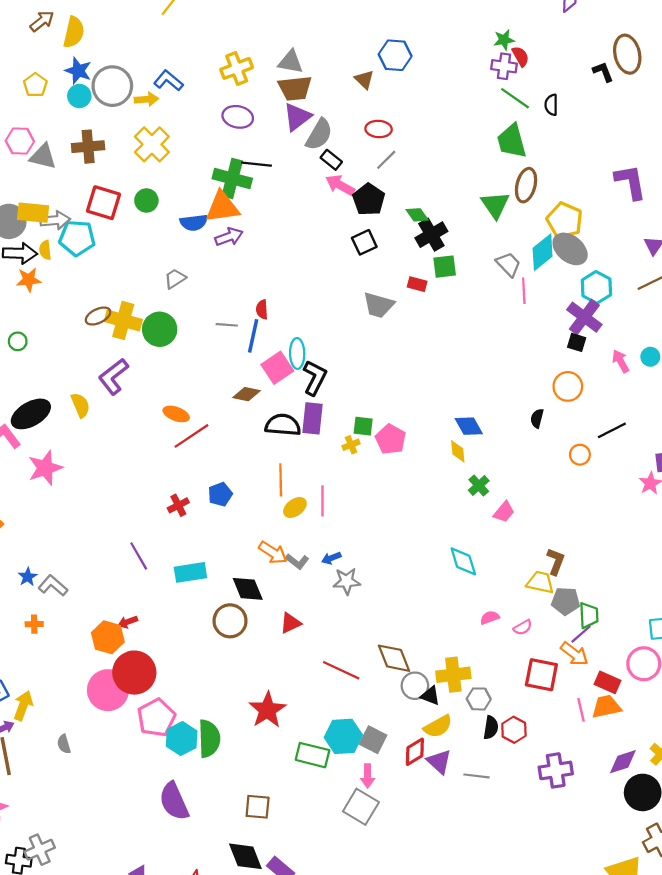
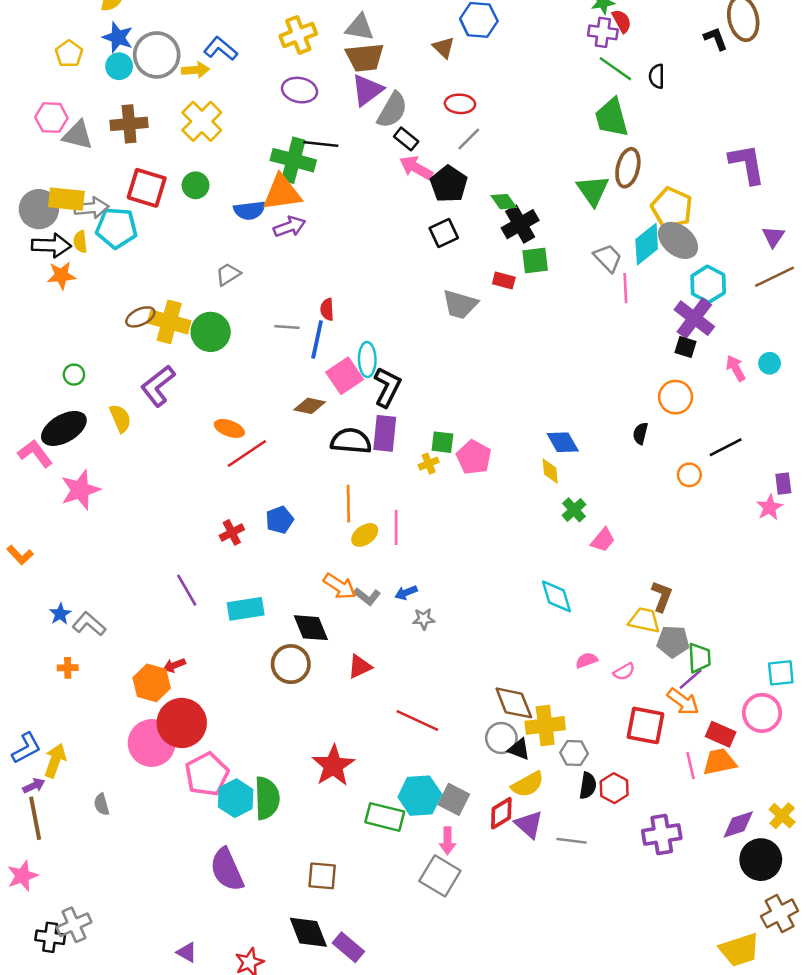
green circle: (18, 341) -> (74, 375), moved
gray star: (347, 581) -> (424, 619), size x0.7
brown diamond: (394, 658) -> (514, 703), moved

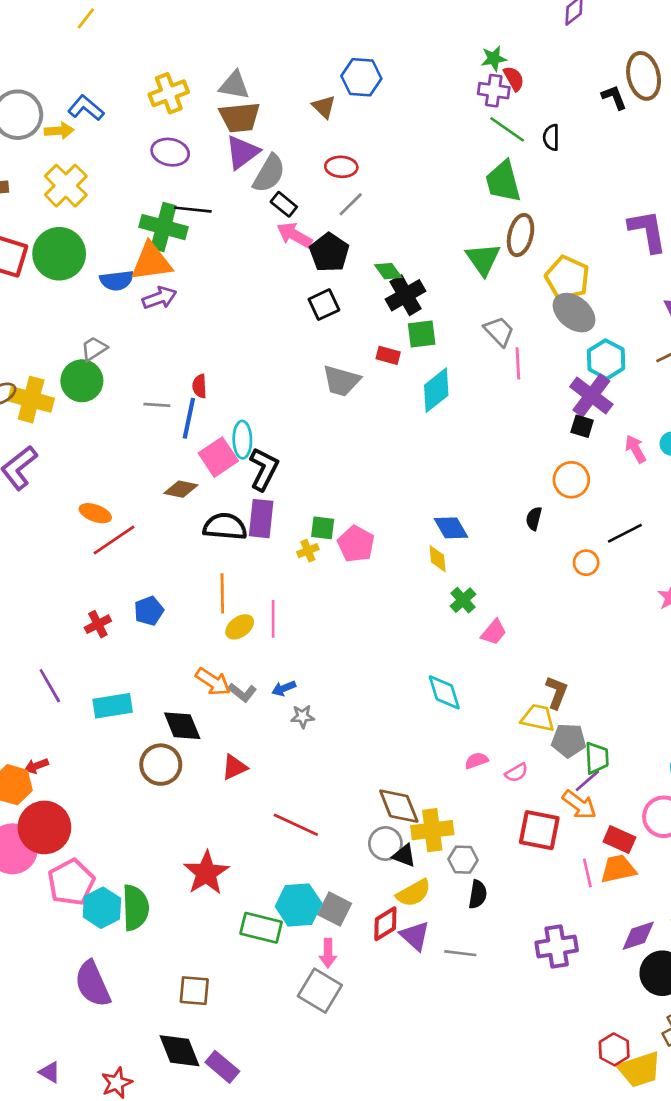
green circle: (196, 185) -> (59, 254), size x1.8
cyan diamond: (647, 244) -> (436, 390), moved
green circle: (211, 332) -> (82, 381), moved
red hexagon: (614, 788) -> (614, 1049), moved

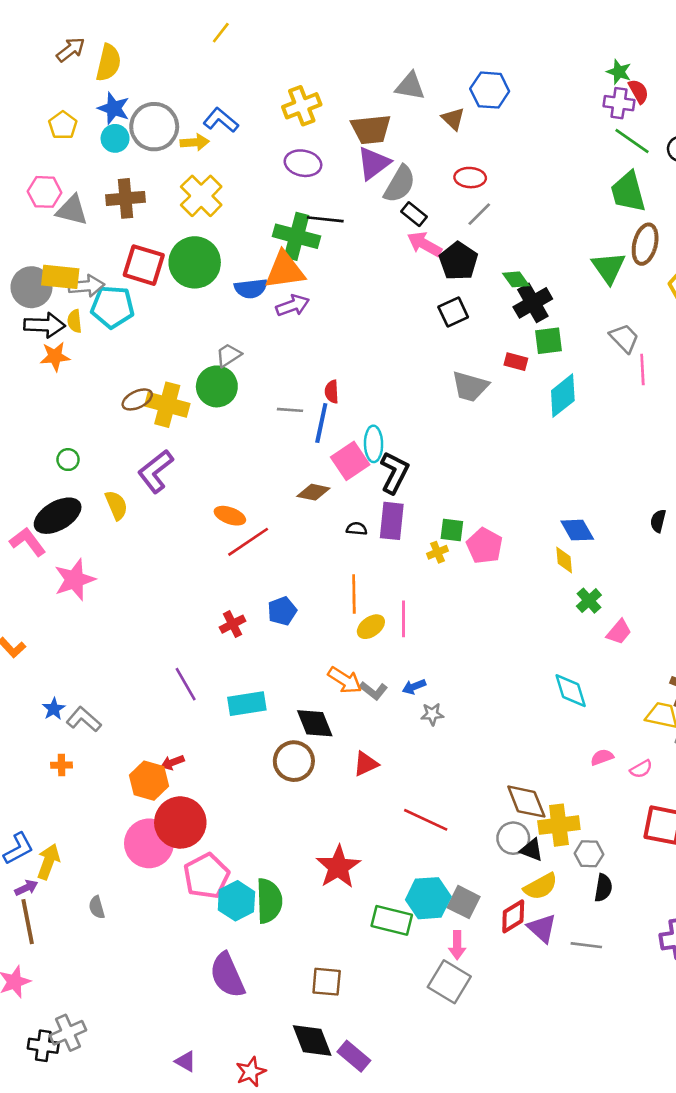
green star: (494, 59) -> (619, 72), turned 30
gray triangle: (234, 85) -> (410, 86), moved
black semicircle: (225, 527) -> (357, 529), size x0.5

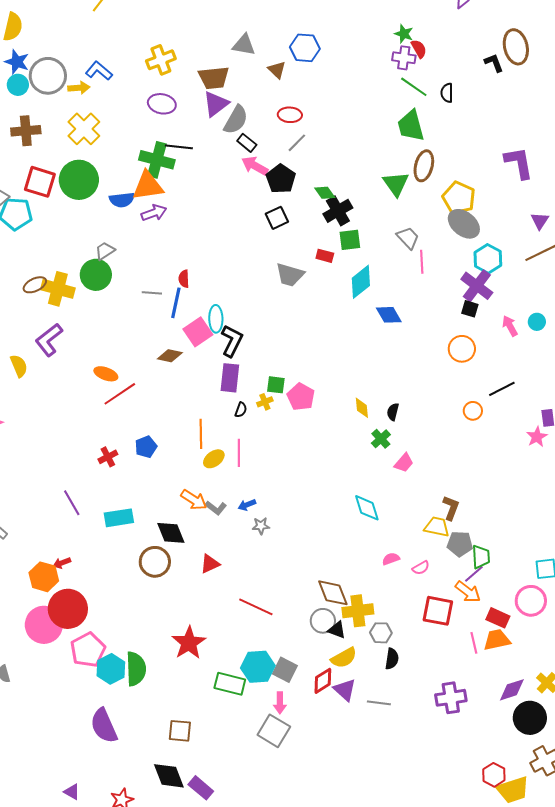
black semicircle: (658, 521) -> (393, 412), moved
black semicircle: (357, 529) -> (241, 410), moved, turned 105
blue diamond: (577, 530) -> (389, 315), moved

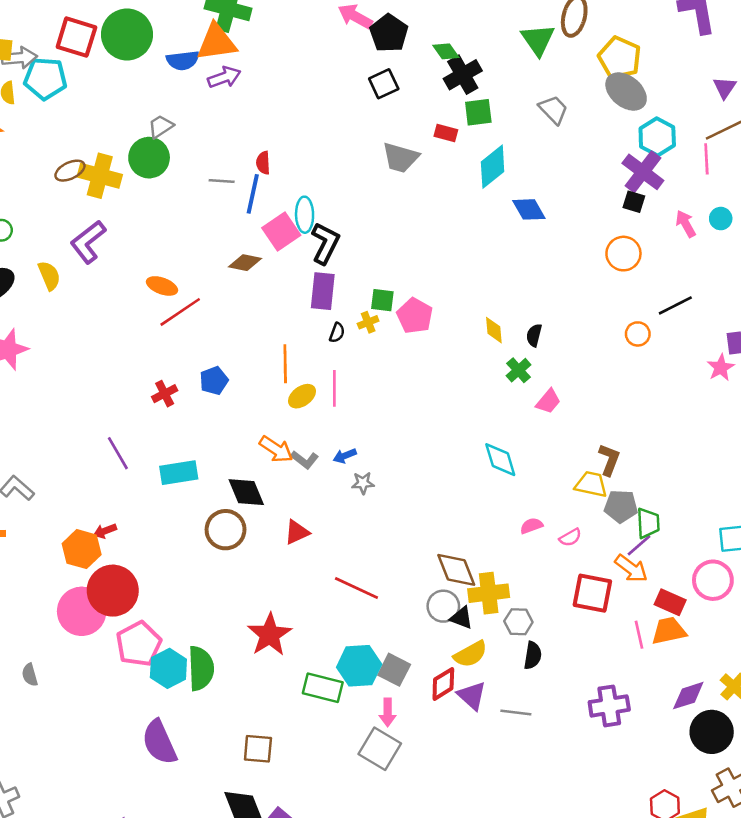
pink line: (422, 262) -> (706, 159), moved

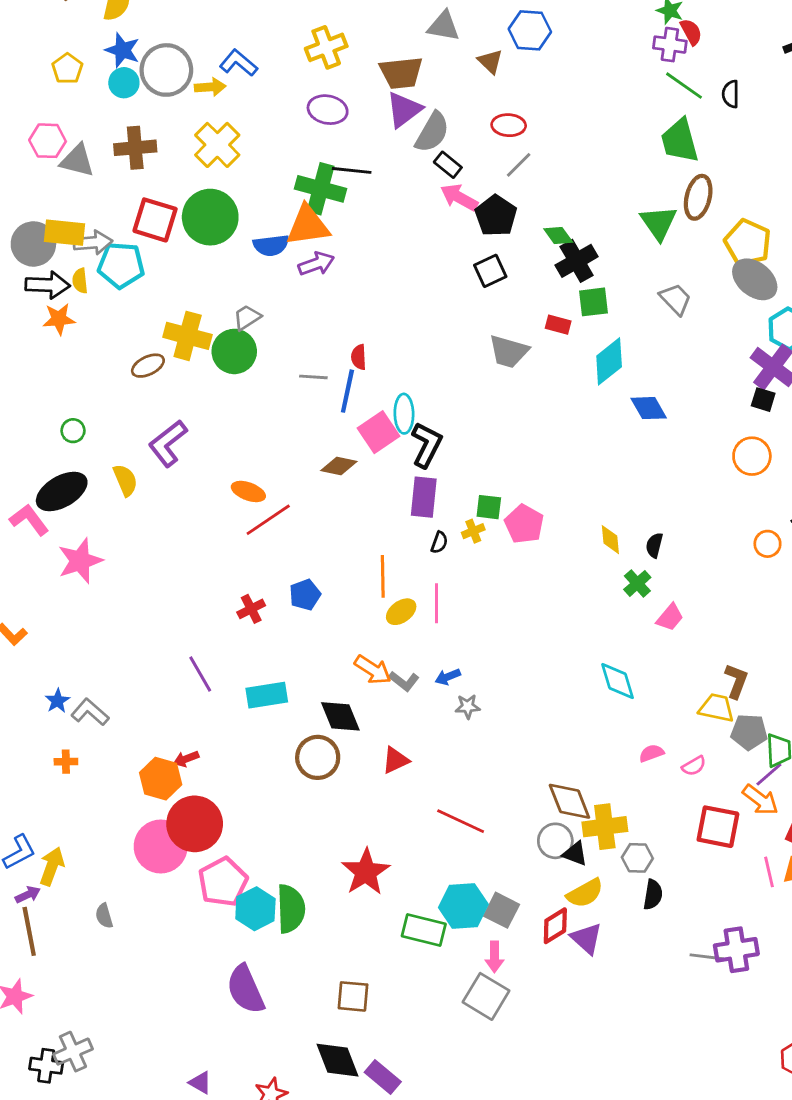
yellow cross: (100, 176) -> (188, 336), moved
gray line: (516, 712) -> (707, 957), moved

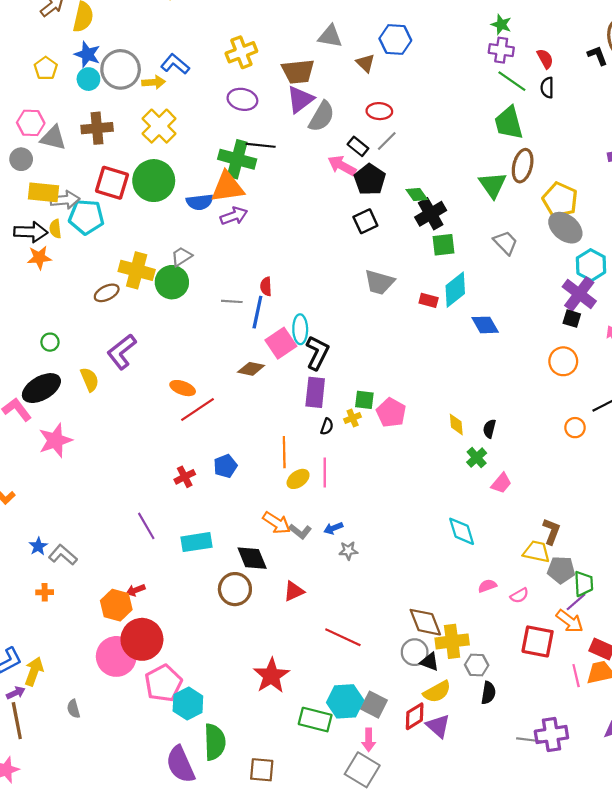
red semicircle: (691, 32) -> (545, 59), moved
black rectangle: (448, 165) -> (358, 146), moved
gray circle: (33, 244) -> (21, 159), moved, size x0.7
red rectangle: (558, 325) -> (429, 300), moved
green semicircle: (291, 909) -> (215, 742), moved

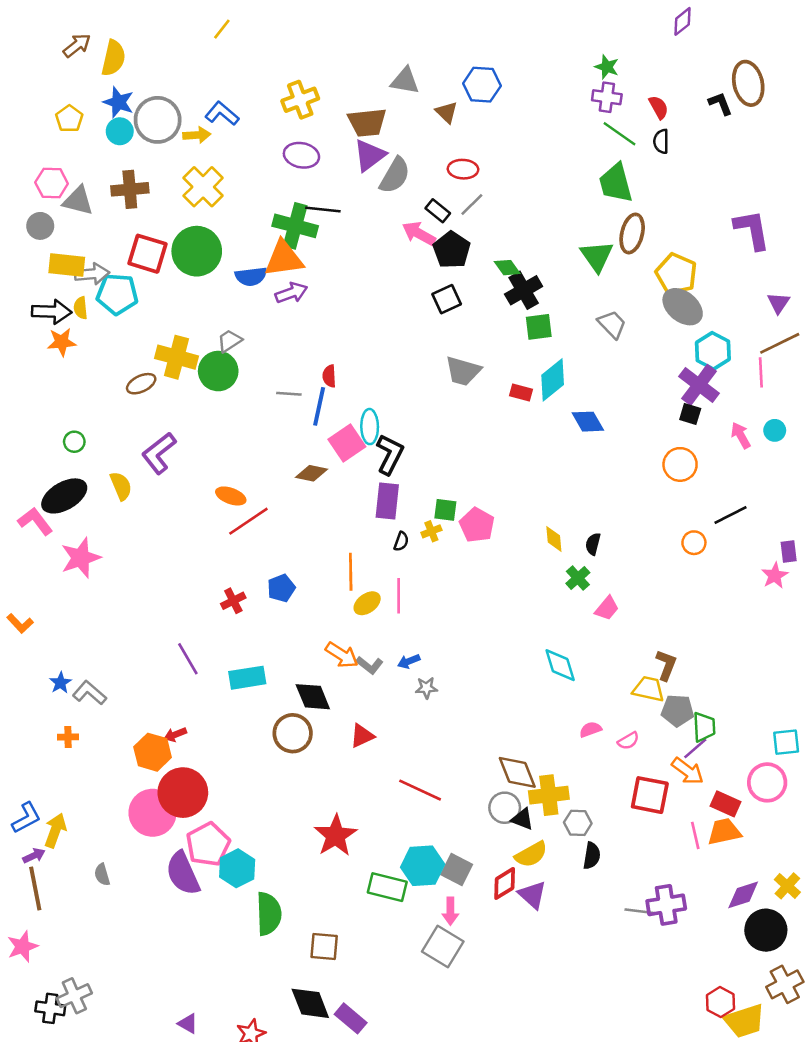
purple semicircle: (180, 764) -> (183, 873), moved

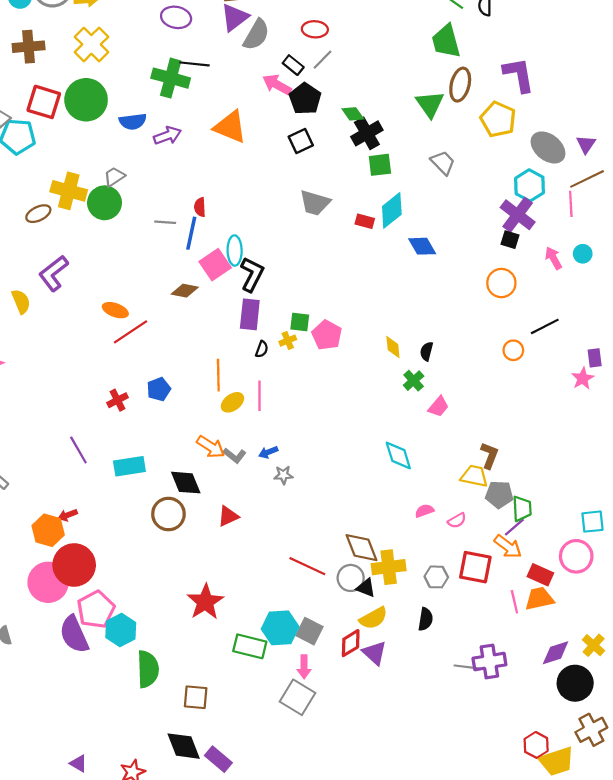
purple L-shape: (752, 230) -> (519, 75), moved
orange triangle: (284, 259) -> (230, 127), moved, turned 30
gray ellipse: (683, 307) -> (548, 147), moved
red line: (420, 790) -> (307, 566), moved
gray hexagon: (578, 823) -> (436, 577), moved

